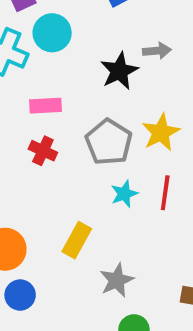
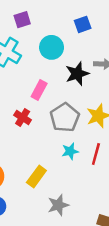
cyan circle: (52, 33) -> (52, 47), moved
pink rectangle: (46, 106) -> (39, 90), moved, turned -66

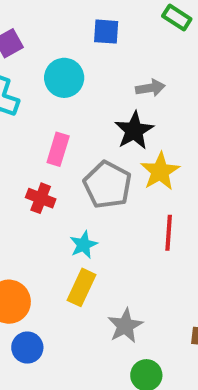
blue square: (83, 24) -> (106, 32), turned 35
black star: (77, 74) -> (134, 131), moved
cyan star: (70, 151) -> (84, 245), moved

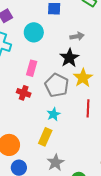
cyan star: (84, 245) -> (54, 114), moved
gray star: (125, 326) -> (56, 163), moved

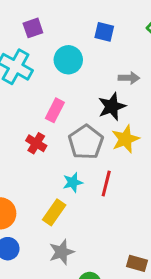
red line: (88, 108) -> (106, 184), moved

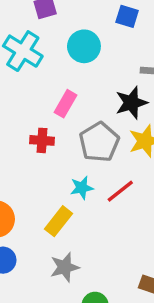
red cross: (36, 143) -> (42, 140), turned -30
red line: (106, 184) -> (120, 191), turned 35

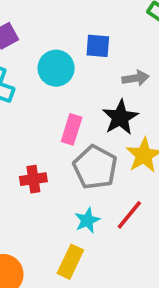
blue square: (127, 16) -> (98, 46), moved
pink rectangle: (65, 104) -> (72, 129), moved

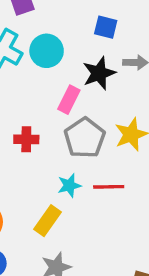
cyan circle: (56, 68) -> (47, 51), moved
black star: (120, 117) -> (99, 73), moved
red line: (129, 215) -> (109, 187), turned 40

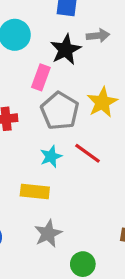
red line: (109, 187) -> (87, 153), turned 44
yellow rectangle: (47, 221) -> (35, 191), turned 68

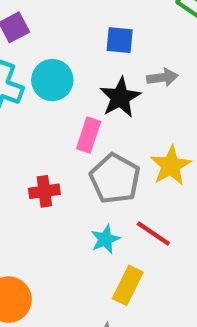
yellow rectangle: (35, 191) -> (128, 285), moved, turned -68

